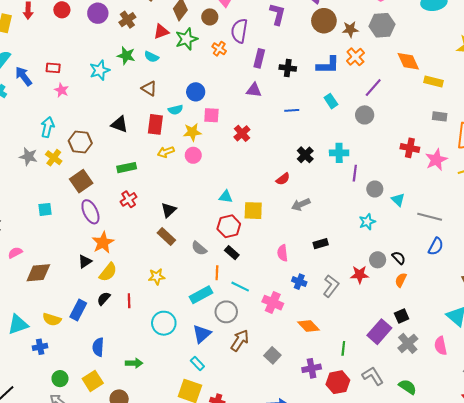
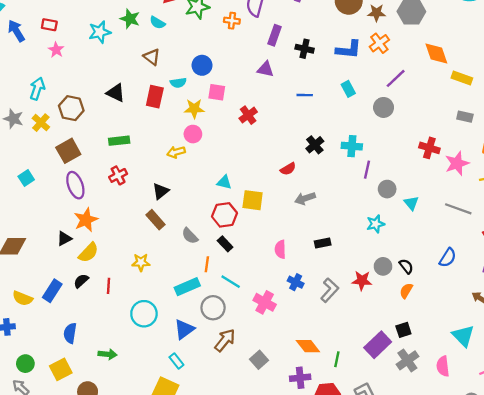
orange cross: (219, 49) -> (232, 21), turned -32
yellow arrow: (166, 152) -> (176, 152), moved
cyan square: (45, 209) -> (26, 178), turned -32
gray line: (430, 217) -> (458, 209), moved
orange diamond: (309, 326) -> (308, 346), moved

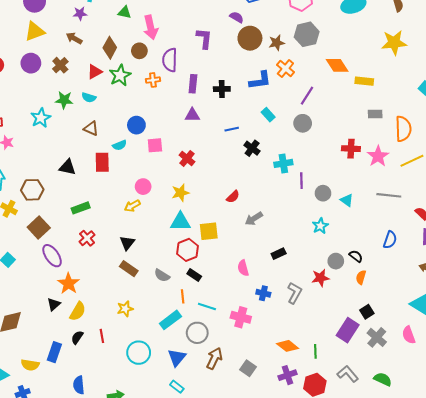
yellow star: (194, 109) -> (180, 193), moved
black cross: (315, 145) -> (252, 148), moved
cyan triangle: (224, 182) -> (180, 222), size x1.5

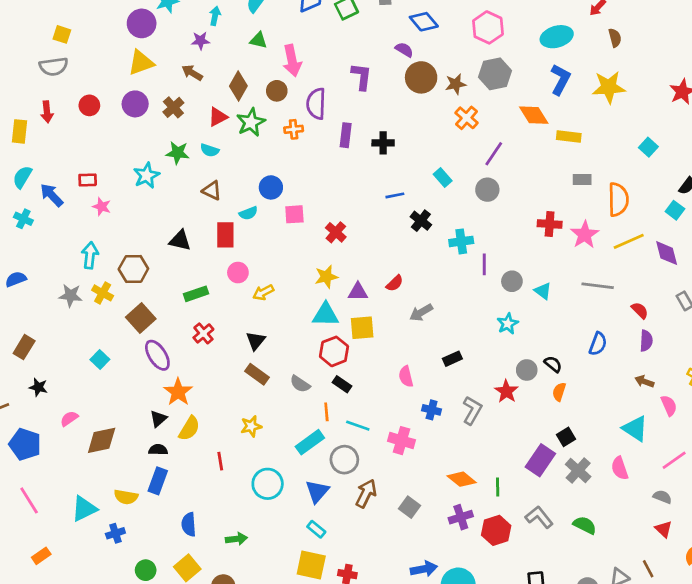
blue L-shape: (260, 80) -> (560, 79), moved, turned -55
purple triangle: (192, 115) -> (358, 292), moved
pink circle: (143, 187) -> (238, 273), moved
red star: (320, 278) -> (506, 391), turned -30
black semicircle: (77, 337) -> (158, 450), moved, turned 56

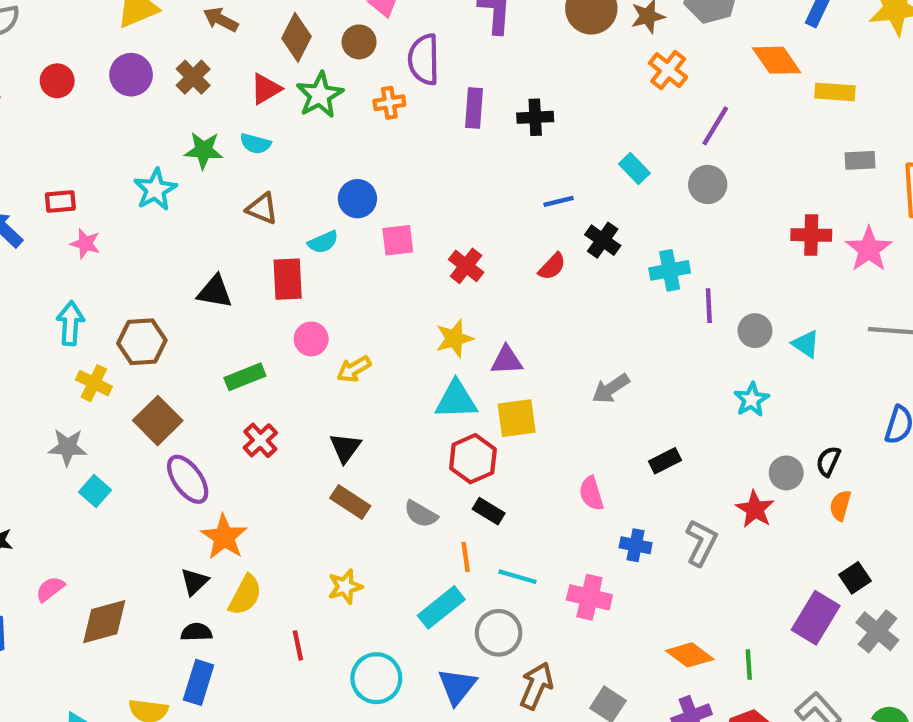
red semicircle: (395, 283) -> (552, 266), moved
gray star: (70, 295) -> (68, 447), moved
black semicircle: (553, 364) -> (828, 461), turned -102

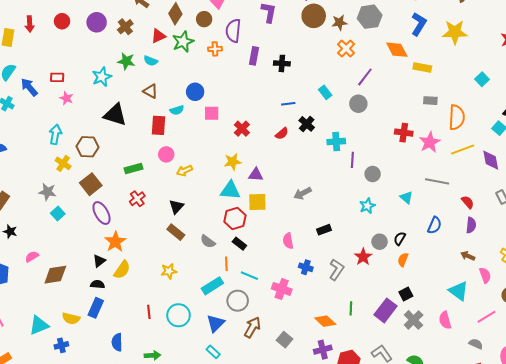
black triangle: (215, 292) -> (115, 115), moved, size x1.4
cyan triangle: (806, 344) -> (406, 197), moved
red line: (298, 645) -> (149, 312), moved
green line: (749, 665) -> (351, 308), moved

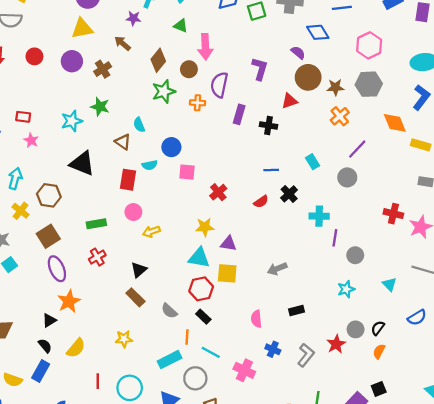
red triangle: (158, 36) -> (289, 101), moved
cyan semicircle: (151, 61) -> (139, 125), moved, turned 40
blue semicircle: (434, 225) -> (417, 317), turned 30
yellow semicircle: (122, 270) -> (76, 348), moved
black semicircle: (97, 284) -> (45, 346), turned 40

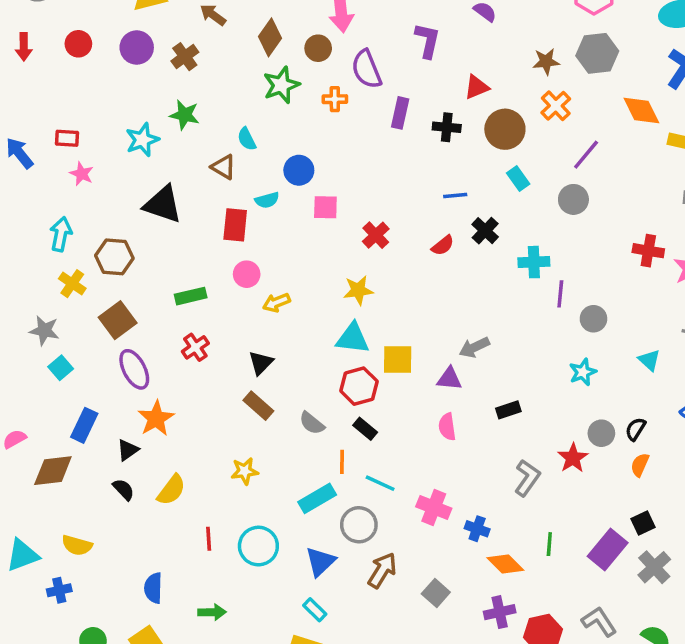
brown circle: (308, 77) -> (505, 129), moved
purple semicircle: (219, 85) -> (367, 69), turned -30
purple triangle: (228, 243) -> (449, 379), moved
blue cross: (273, 349) -> (477, 529), moved
blue rectangle: (41, 371) -> (84, 425), moved

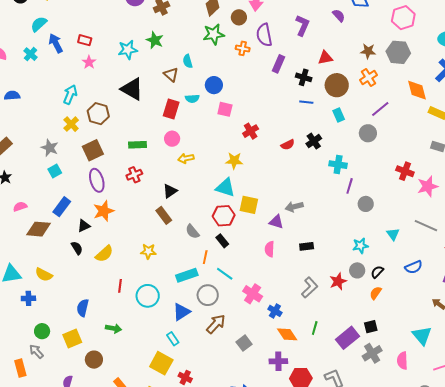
blue line: (455, 195) -> (306, 102), moved
cyan star: (583, 372) -> (360, 246), moved

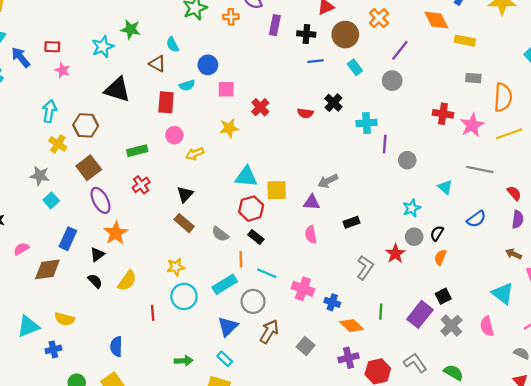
red semicircle: (288, 145) -> (305, 113), turned 48
yellow star: (234, 161) -> (229, 128), moved
cyan circle: (148, 296) -> (184, 296), moved
green arrow: (114, 328) -> (183, 361), moved

